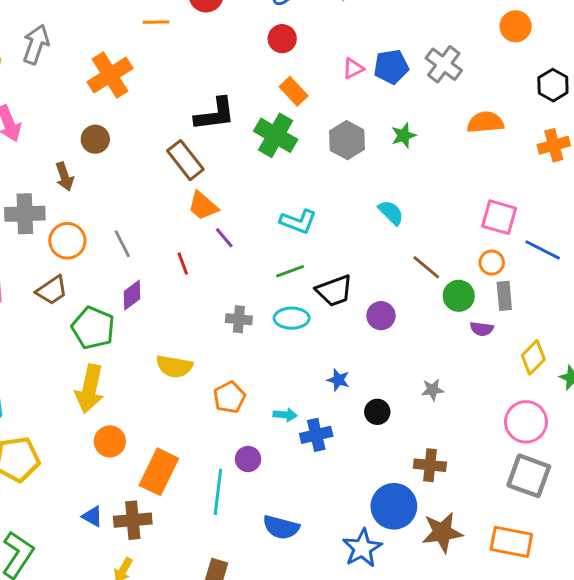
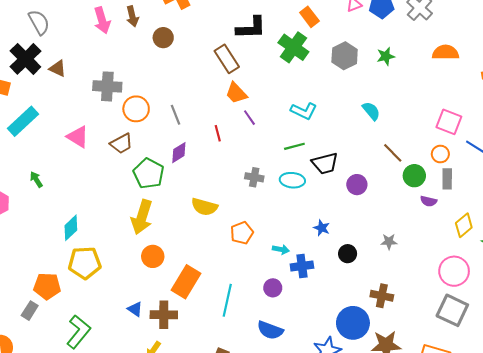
brown arrow: (64, 177) -> (132, 16), moved
purple circle: (248, 459) -> (273, 288), moved

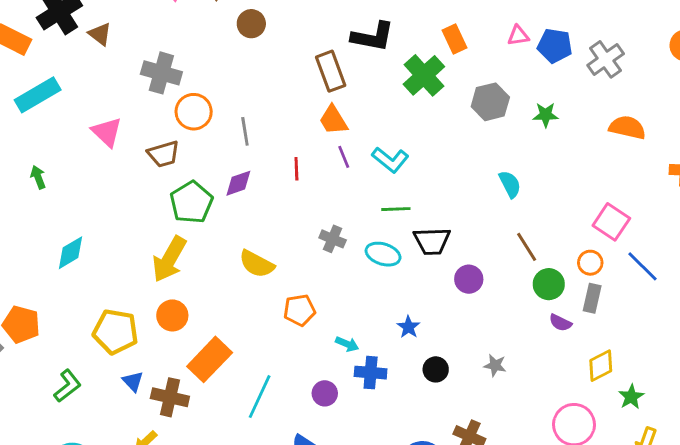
cyan L-shape: (304, 111) -> (390, 160), moved
yellow pentagon: (85, 263) -> (116, 332), moved
green L-shape: (78, 332) -> (67, 386), moved, size x0.7

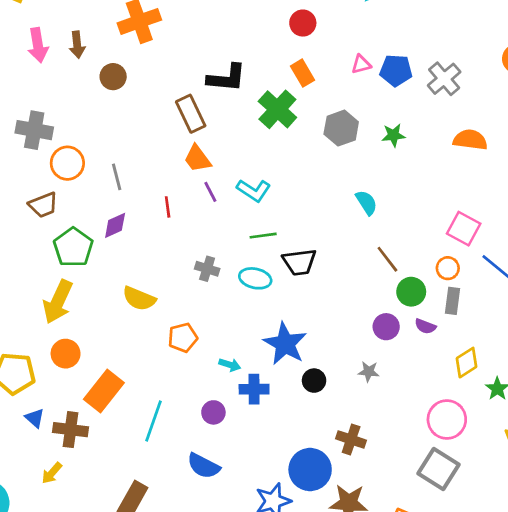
purple circle: (469, 279) -> (386, 327), moved
blue star: (408, 327) -> (285, 344), size x2.0

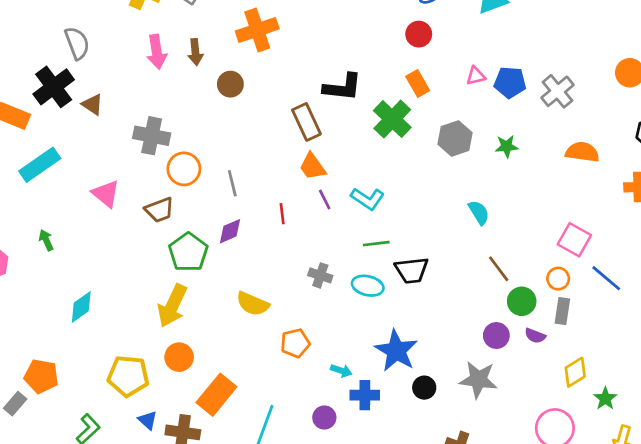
gray star: (369, 372) -> (478, 380), size x1.8

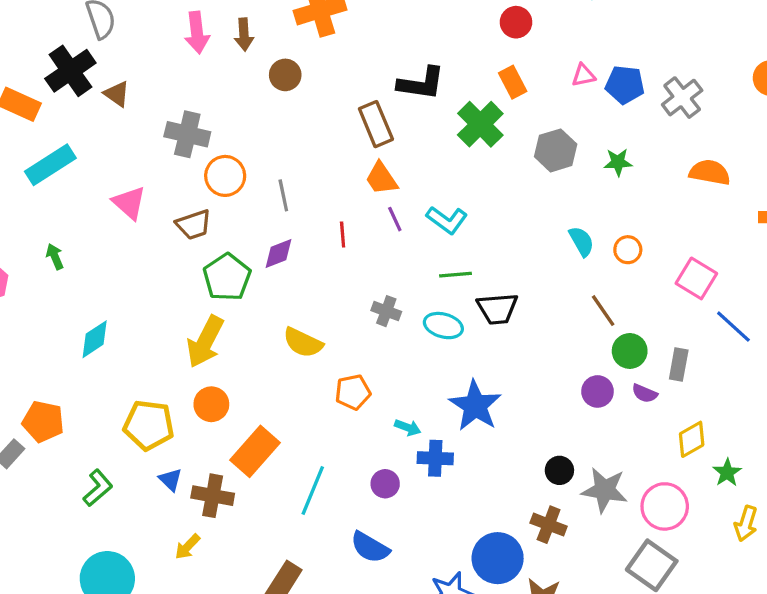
orange circle: (558, 279) -> (628, 250), moved
gray star: (478, 380) -> (605, 490), moved
black circle: (424, 388) -> (559, 470), moved

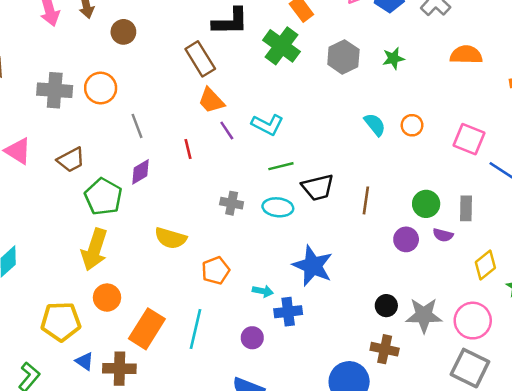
orange circle: (225, 176) -> (101, 88), moved
brown line: (603, 311) -> (366, 200), moved, turned 52
cyan line: (313, 490) -> (196, 329), moved

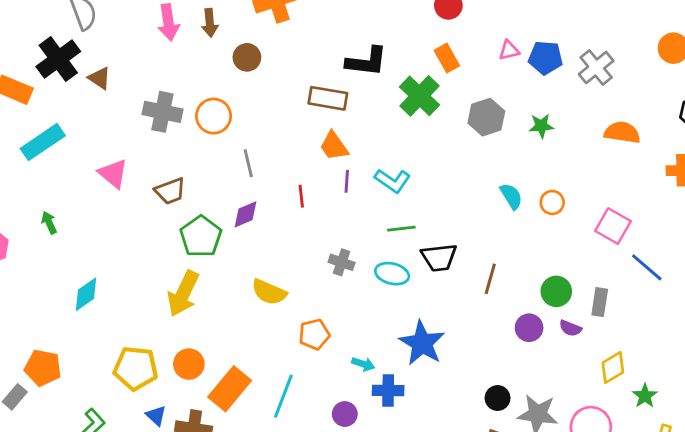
brown rectangle: (200, 59) -> (328, 98), turned -56
purple line: (227, 130) -> (347, 181), turned 30
orange circle: (107, 298) -> (189, 364), moved

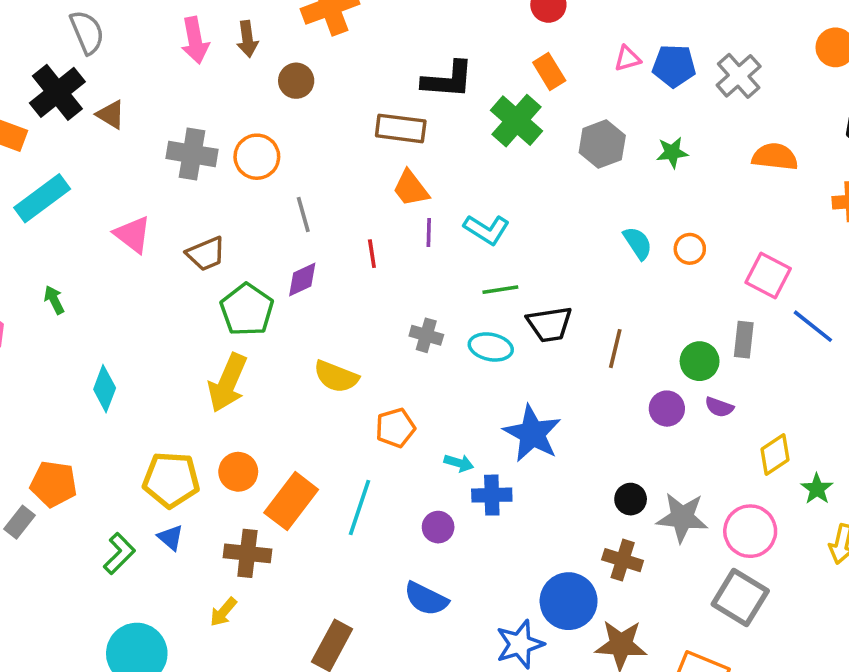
cyan diamond: (86, 294) -> (105, 389), turned -32
gray rectangle: (600, 302) -> (744, 340), moved
blue triangle: (156, 416) -> (171, 538), moved

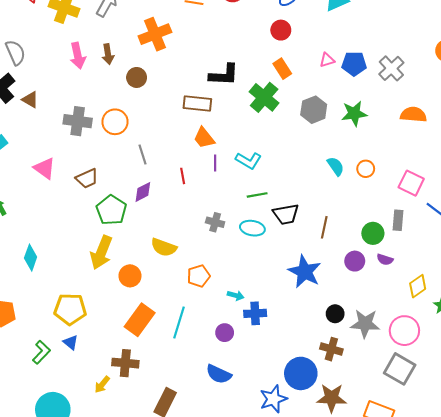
green star: (672, 152) -> (354, 113), size x1.4
blue star: (532, 434) -> (305, 272), moved
orange circle: (238, 472) -> (130, 276), moved
brown cross: (247, 553) -> (125, 363), moved

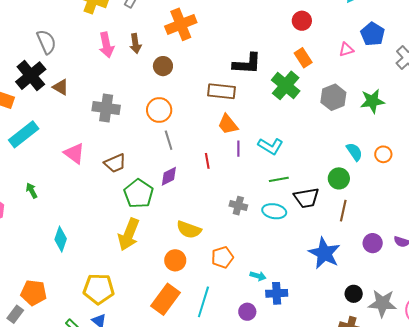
blue pentagon: (354, 64) -> (373, 34), moved, turned 30
orange circle: (115, 122) -> (159, 110), moved
green circle: (373, 233) -> (339, 178), moved
orange circle: (130, 276) -> (175, 260), moved

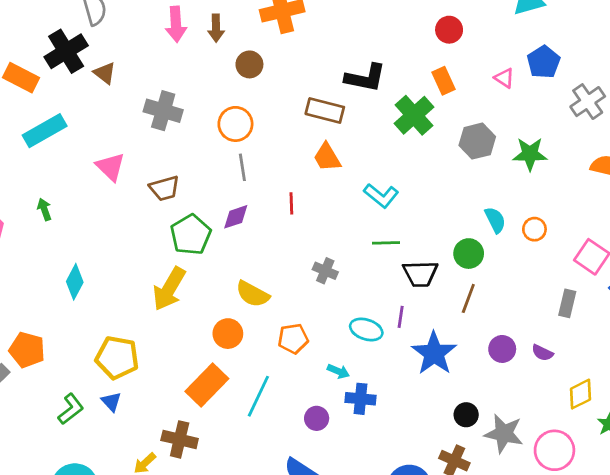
pink triangle: (346, 50) -> (504, 78), turned 42
purple line: (238, 149) -> (401, 317), moved
cyan ellipse: (274, 211) -> (366, 330), moved

